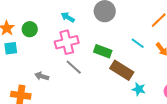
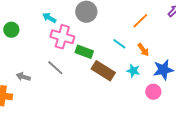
pink cross: (67, 42) -> (62, 37), moved, turned 30
cyan star: (139, 89) -> (133, 71), moved

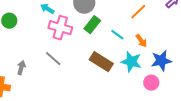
green rectangle: (84, 52) -> (92, 25), moved, turned -72
cyan star: (133, 71) -> (131, 62), size x1.5
gray arrow: (23, 77) -> (21, 68), turned 88

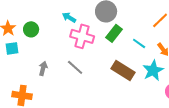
cyan star: (131, 62) -> (153, 70), turned 30
gray arrow: (21, 68) -> (43, 68), moved

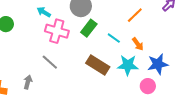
gray arrow: (43, 68) -> (28, 82), moved
cyan star: (153, 70) -> (128, 65), turned 30

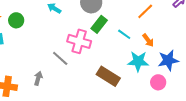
pink cross: (57, 31) -> (79, 41), moved
brown rectangle: (98, 65) -> (108, 76), moved

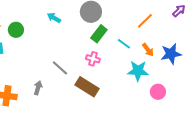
pink cross: (79, 41) -> (93, 59), moved, size x0.6
blue star: (168, 60) -> (171, 54), moved
brown rectangle: (108, 76) -> (87, 87), moved

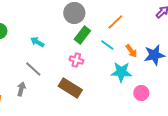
cyan arrow: (54, 18) -> (37, 42), moved
orange line: (145, 21) -> (115, 22), moved
gray line: (60, 68) -> (33, 69), moved

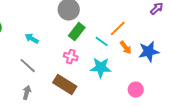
orange line: (115, 22) -> (118, 29), moved
cyan star: (121, 72) -> (101, 68), moved
gray arrow: (21, 89) -> (27, 93), moved

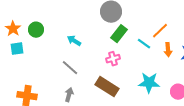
orange arrow: (126, 48) -> (168, 50), turned 32
pink cross: (71, 57) -> (113, 59), turned -32
cyan star: (101, 68) -> (149, 83), moved

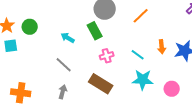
orange line: (160, 31) -> (141, 16), moved
green rectangle: (119, 34) -> (95, 31), moved, turned -66
cyan line: (144, 44) -> (138, 55), moved

